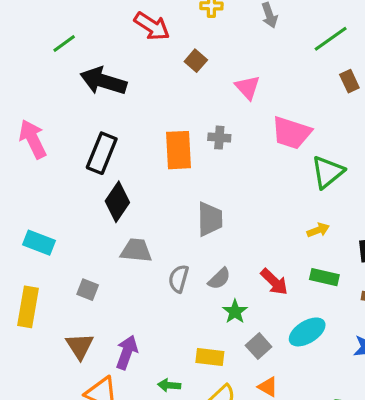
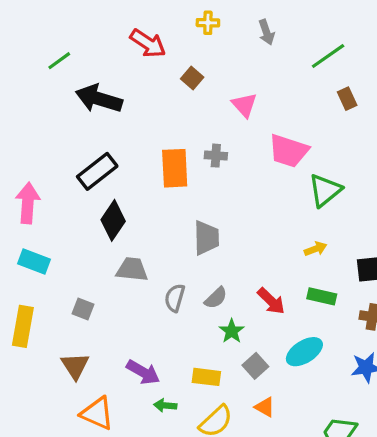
pink arrow: (33, 139) -> (28, 203), moved, turned 30
black rectangle: (102, 153) -> (97, 171), turned 30
purple arrow: (127, 352) -> (143, 372), moved, turned 100

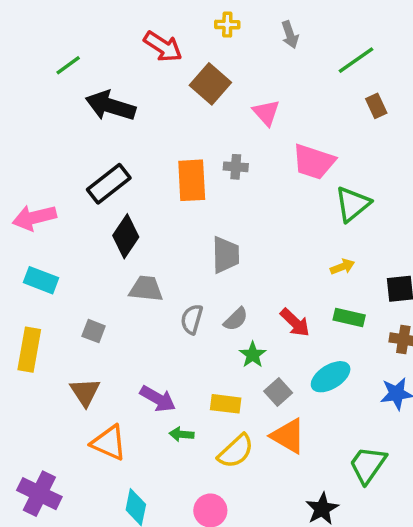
brown square: (192, 78) -> (210, 84), size x1.6
pink arrow: (28, 203) -> (34, 218), turned -108
orange triangle: (265, 407) -> (288, 436), size x1.6

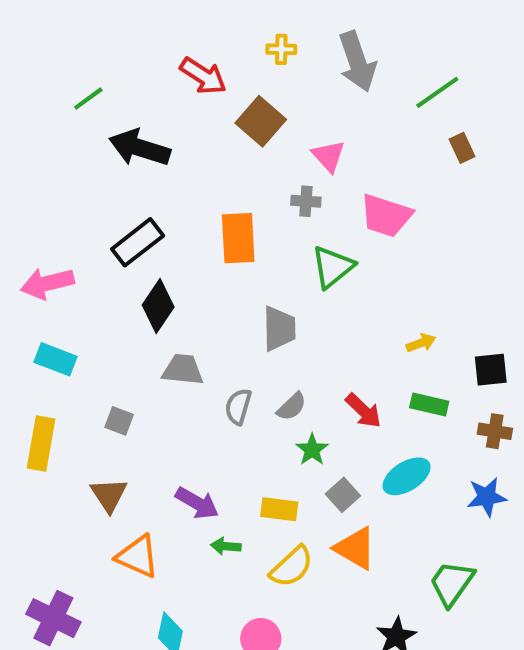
gray arrow: (290, 35) -> (357, 62), size x1.8
gray cross: (236, 167) -> (306, 201), moved
green triangle: (353, 204) -> (333, 267), moved

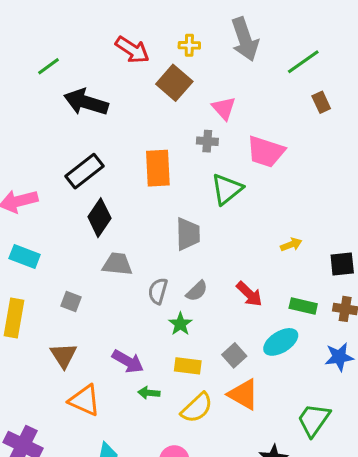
yellow cross: (281, 49) -> (189, 45), moved
green rectangle: (429, 405) -> (303, 306), moved
green star: (312, 450) -> (180, 324), moved

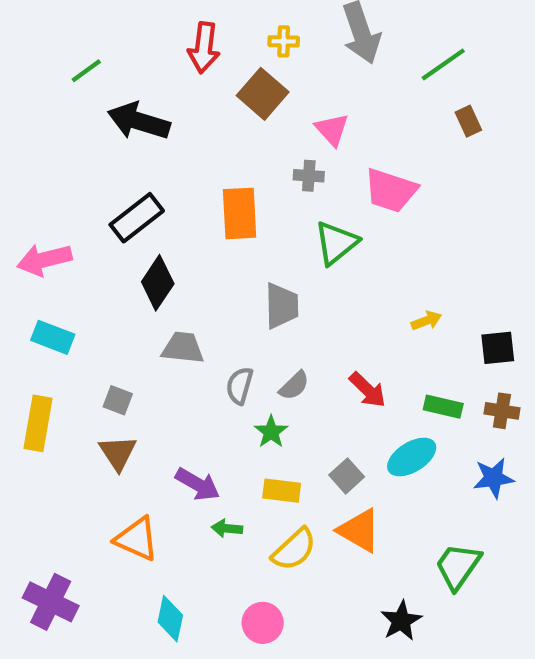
red arrow: (132, 50) -> (204, 48), turned 64
brown triangle: (63, 355) -> (118, 453), moved

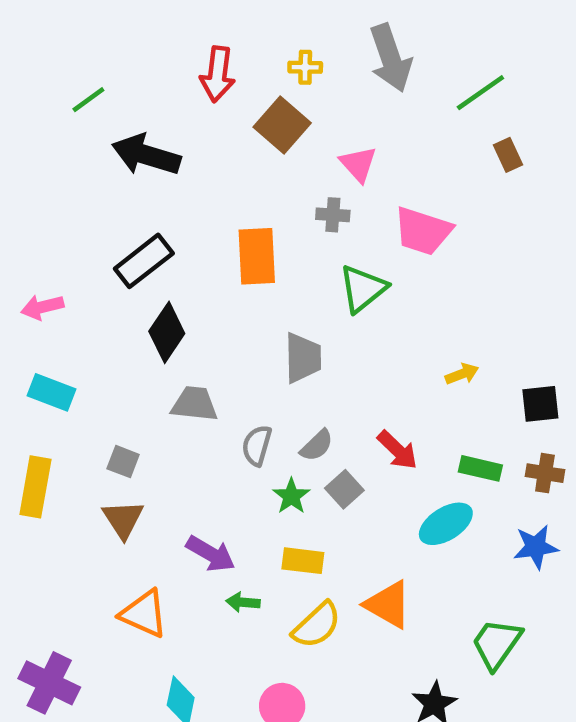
pink arrow: (44, 260) -> (42, 307), size x0.7
gray square: (347, 476) -> (344, 489), moved

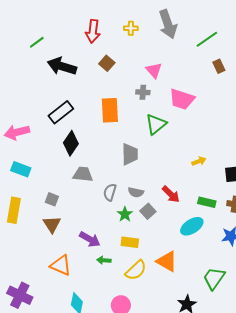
brown square: (282, 125) -> (107, 63), moved, size x0.7
pink arrow: (42, 307) -> (17, 132), size x1.4
gray semicircle: (317, 445) -> (136, 192), turned 56

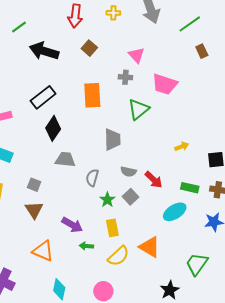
gray semicircle: (136, 192) -> (128, 172), moved
yellow rectangle: (130, 242) -> (112, 228), turned 72

